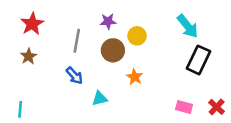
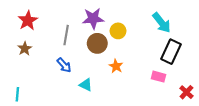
purple star: (108, 21) -> (93, 18), size x1.5
cyan triangle: (100, 99) -> (86, 85), turned 40
pink rectangle: (184, 107) -> (158, 77), moved

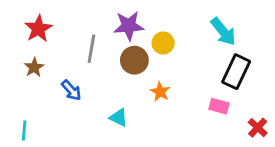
blue arrow: (64, 65) -> (71, 90), moved

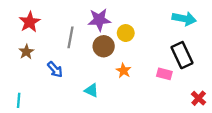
cyan arrow: (223, 32) -> (184, 19), moved, turned -40
black rectangle: (236, 72) -> (182, 55), turned -50
pink rectangle: (219, 106) -> (164, 74), moved

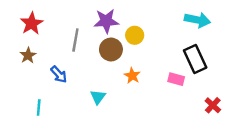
cyan triangle: (91, 90) -> (98, 97), turned 40
cyan line: (19, 100) -> (39, 108), moved

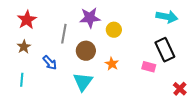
brown circle: (111, 50) -> (86, 51), moved
cyan triangle: (98, 97) -> (83, 82), size x1.5
cyan line: (39, 108) -> (22, 80), moved

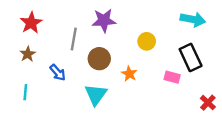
yellow circle: (114, 30) -> (147, 41), moved

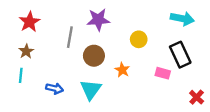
blue arrow: (58, 73) -> (55, 88), moved, turned -35
cyan line: (25, 92) -> (21, 75), moved

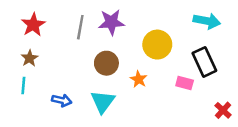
gray line: (70, 37) -> (80, 27), moved
yellow circle: (139, 39) -> (157, 45), size x1.5

